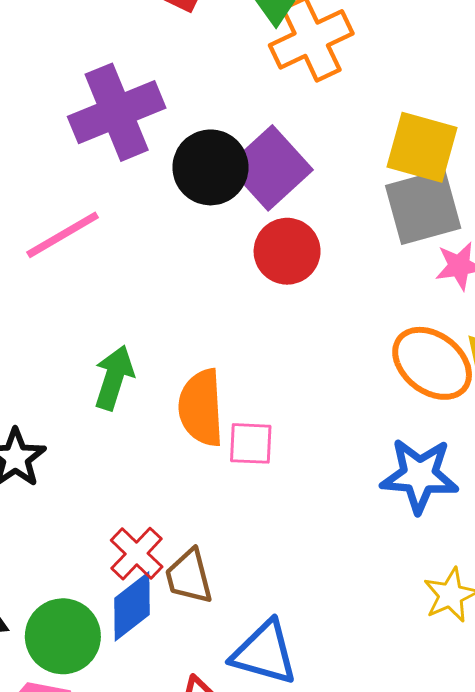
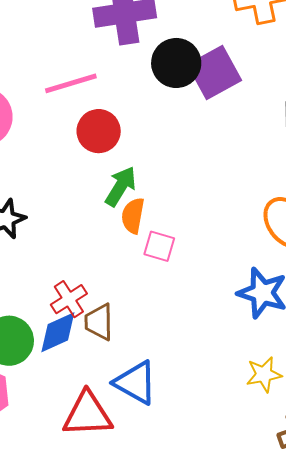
red circle: (287, 251) -> (99, 131), moved
green arrow: (114, 378) -> (121, 186), moved
orange semicircle: (201, 408) -> (133, 216), size x0.7

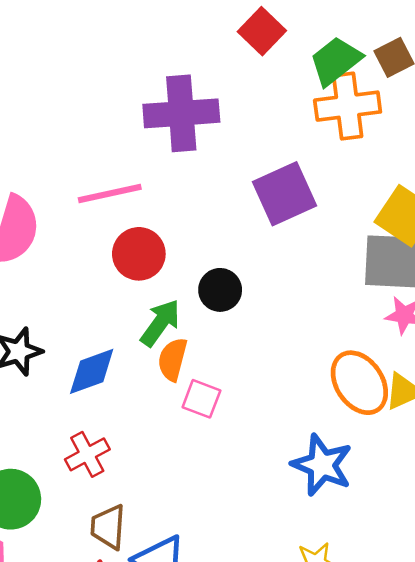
black circle: (176, 63) -> (220, 290), moved, size x0.7
brown trapezoid: (99, 322) -> (108, 527), moved
blue diamond: (58, 332) -> (92, 371), moved

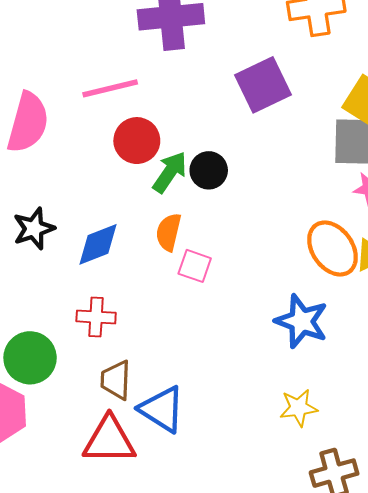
green arrow: (160, 323) -> (170, 172), moved
red cross: (87, 454) -> (96, 317), turned 33

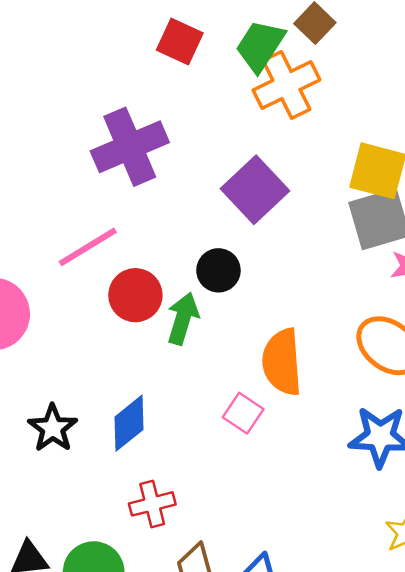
black circle: (209, 170) -> (218, 270), moved
orange semicircle: (169, 232) -> (282, 362), moved, size x1.5
pink square: (195, 266) -> (243, 413), turned 32

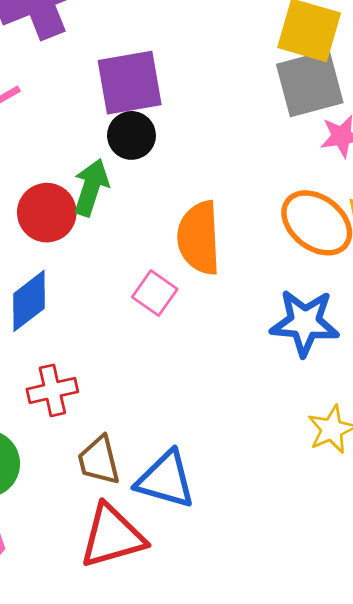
purple square: (255, 190) -> (130, 83), moved, turned 32
red circle: (135, 295) -> (47, 213), moved

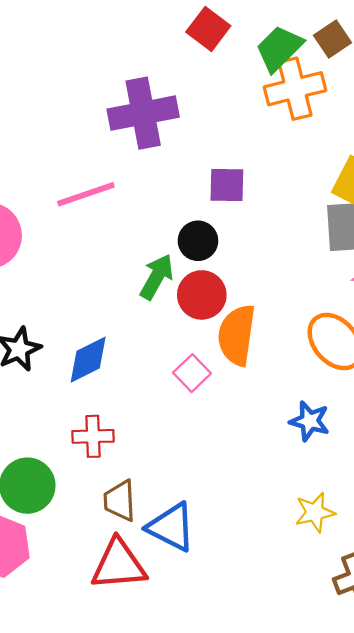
purple square: (130, 83) -> (227, 185), moved, size x0.7
red circle: (47, 213) -> (202, 295), moved
blue star: (305, 323) -> (310, 421), size x0.7

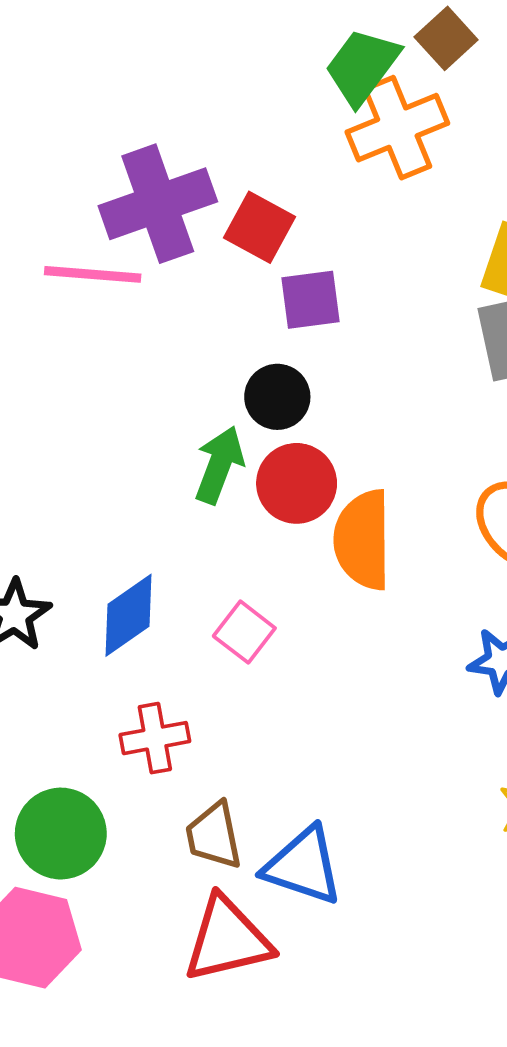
red square: (208, 29) -> (259, 227), moved
pink line: (86, 194) -> (93, 274), moved, turned 32
pink square: (192, 373) -> (244, 632), moved

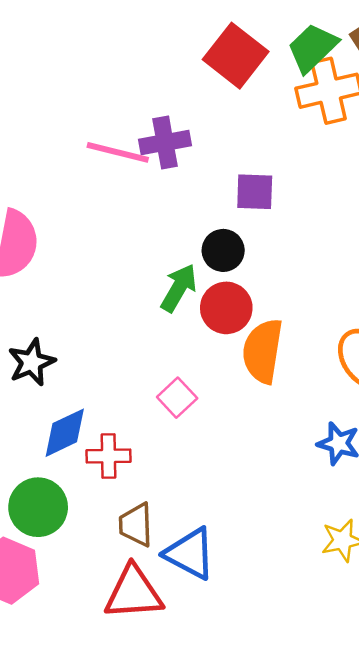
purple cross: (158, 204) -> (165, 143), moved, size x0.7
red square: (259, 227) -> (236, 56), moved, size x1.4
blue diamond: (129, 615) -> (65, 433), moved

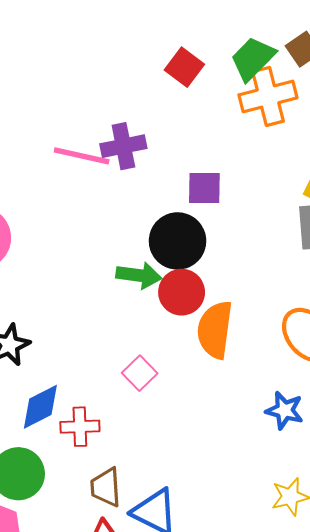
red square: (236, 56) -> (184, 67), size x0.7
black circle: (223, 250) -> (178, 241), size x1.5
green arrow: (179, 288) -> (139, 275), turned 69

